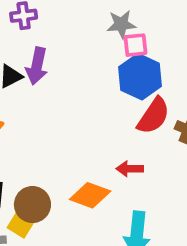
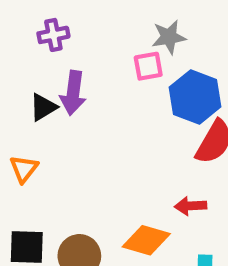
pink square: (135, 45) -> (148, 66), moved

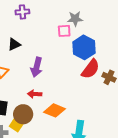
purple arrow: (73, 93) -> (37, 67), moved
red arrow: (191, 206) -> (35, 94), moved

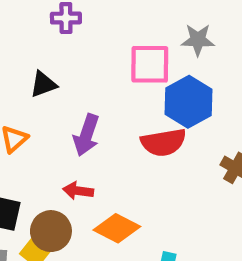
gray star: (75, 19) -> (198, 40), moved
pink square: (64, 31) -> (150, 64), size x1.5
red semicircle: (91, 69) -> (163, 142), moved, turned 40

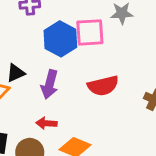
black triangle: (43, 84) -> (16, 73), moved
blue hexagon: (188, 102) -> (60, 39), moved

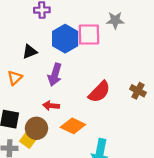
black triangle: (16, 73) -> (30, 52), moved
red semicircle: (103, 86) -> (99, 92), moved, turned -35

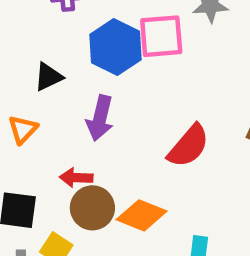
red arrow: (51, 106) -> (76, 178), moved
brown circle: (36, 128) -> (92, 208), moved

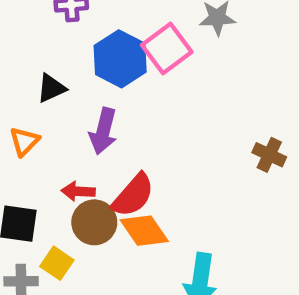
pink square: (161, 36) -> (167, 48), turned -33
red semicircle: (188, 146) -> (133, 195), moved
orange diamond: (142, 215) -> (144, 231), turned 33

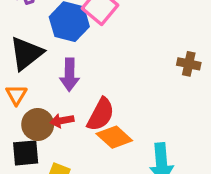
black triangle: (51, 88) -> (26, 53), size x1.6
brown circle: (94, 222) -> (38, 125), moved

